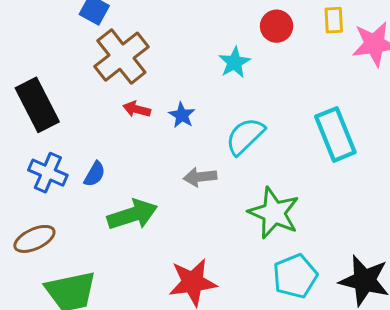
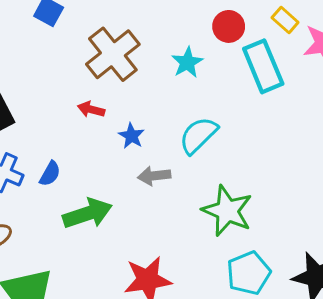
yellow rectangle: (334, 20) -> (285, 20), turned -45
brown cross: (121, 57) -> (113, 54), moved
blue star: (182, 115) -> (131, 136), moved
cyan rectangle: (335, 134) -> (263, 66), moved

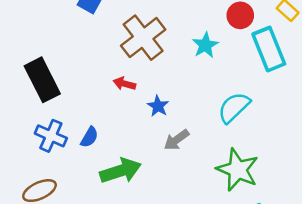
cyan semicircle: (198, 135) -> (234, 107), moved
gray arrow: (154, 176) -> (177, 140), turned -30

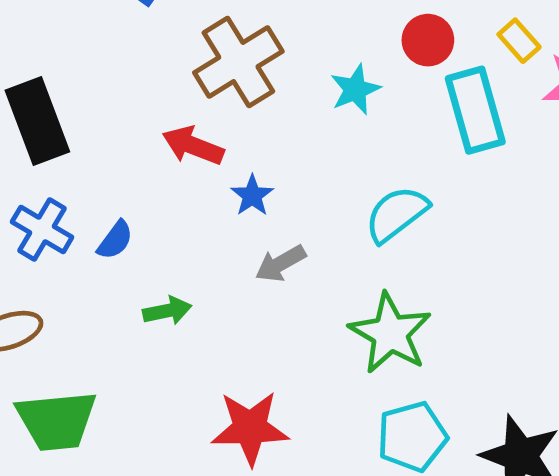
red arrow: (124, 84) -> (193, 146), size x1.4
green arrow: (120, 171) -> (167, 311), size x0.6

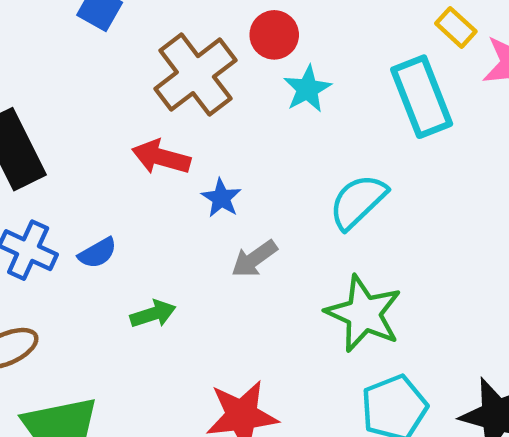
red circle: (428, 40) -> (274, 35), moved
blue semicircle: (115, 240) -> (98, 253), turned 30

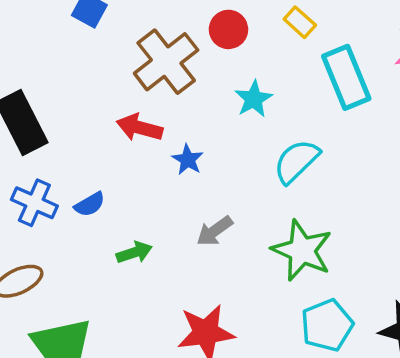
yellow rectangle: (456, 27) -> (300, 22), moved
cyan star: (307, 89) -> (254, 99), moved
gray arrow: (254, 259) -> (215, 231), moved

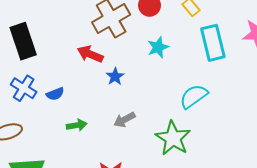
cyan semicircle: (296, 161) -> (194, 96), moved

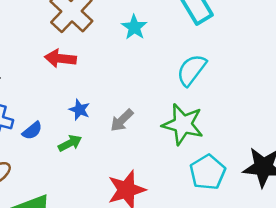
blue star: (115, 77) -> (79, 110), moved
blue semicircle: (55, 94) -> (32, 131), moved

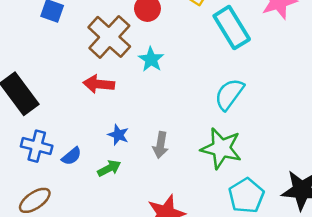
cyan star: (134, 27) -> (151, 59), moved
gray arrow: (122, 120) -> (161, 145), turned -35

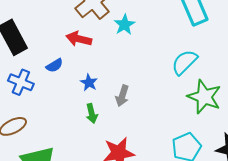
green star: (221, 148) -> (204, 97), moved
blue semicircle: (72, 156) -> (54, 65), moved
green arrow: (109, 168) -> (92, 114), moved, turned 96

